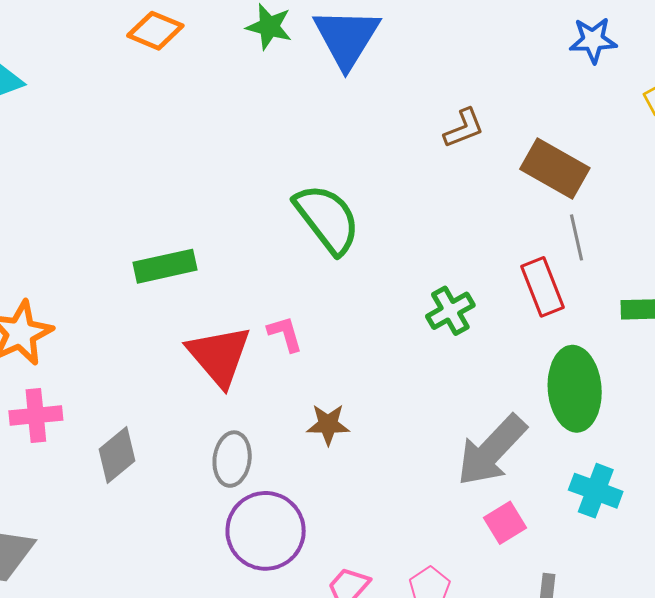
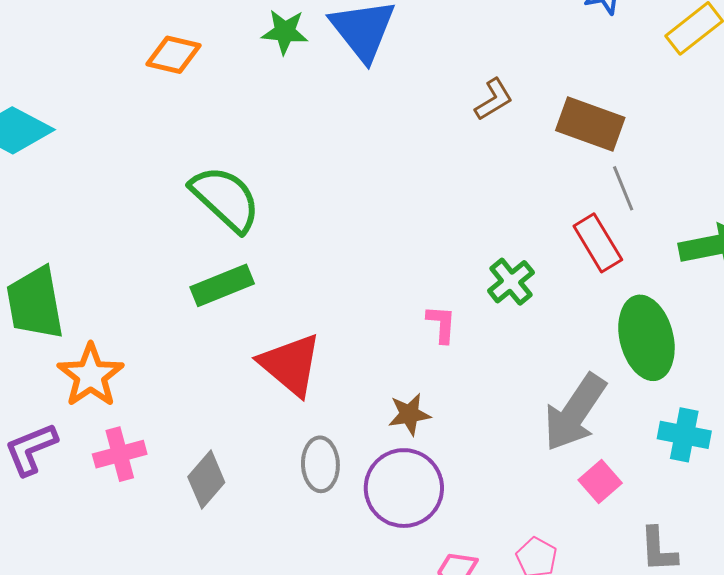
green semicircle: (327, 219) -> (225, 199), moved
pink L-shape: (285, 334) -> (441, 324), moved, turned 30
purple circle: (266, 531) -> (404, 488), moved

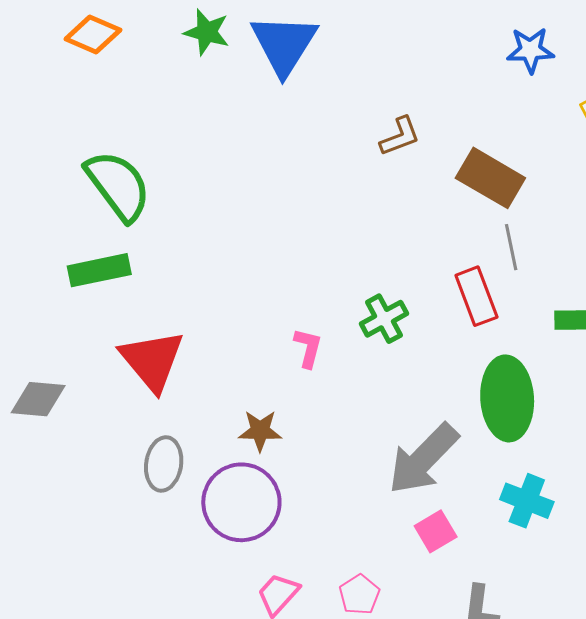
gray diamond: (206, 480) -> (38, 399), moved, turned 44

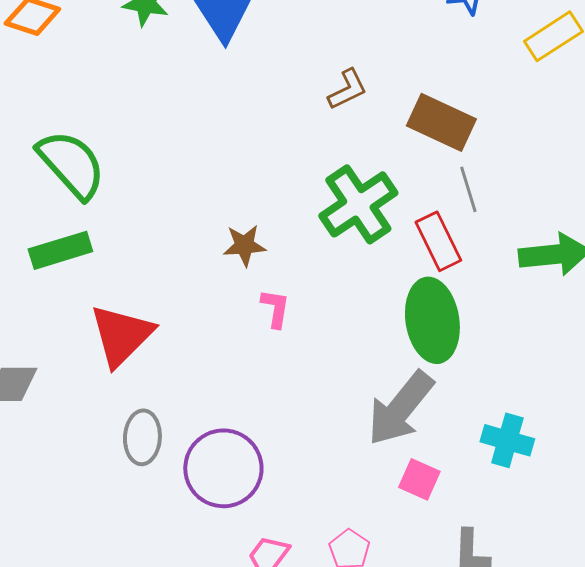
green cross: (384, 319) -> (358, 204), moved, size x1.6
red triangle: (152, 360) -> (121, 335), turned 30
green ellipse: (507, 398) -> (432, 320), moved
brown star: (260, 431) -> (244, 245), moved
pink square: (436, 531) -> (419, 479), turned -30

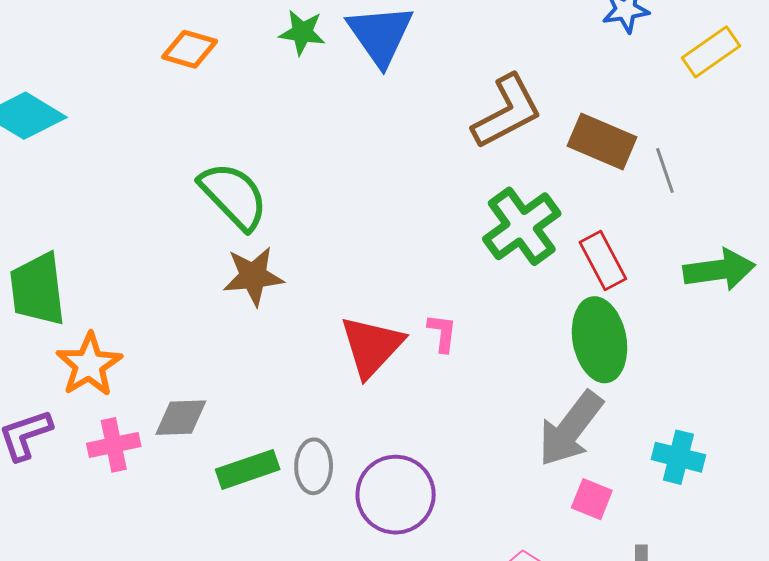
brown L-shape: (347, 89) -> (507, 112), size x1.8
gray line: (468, 189) -> (665, 170), moved
brown star: (244, 245) -> (253, 276), moved, size x1.4
green rectangle: (60, 250) -> (248, 469), moved
red triangle: (121, 335) -> (372, 346), moved

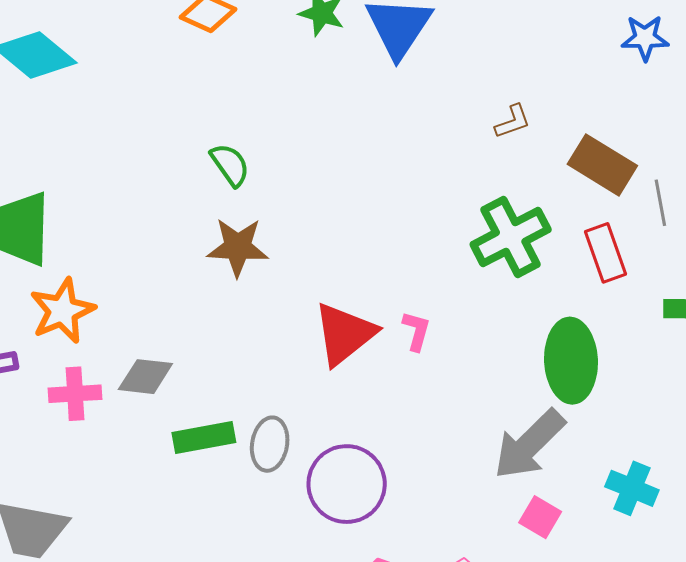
brown L-shape: (507, 112) -> (513, 121), size x0.5
green semicircle: (234, 196) -> (230, 165), size x0.6
red rectangle: (603, 261) -> (605, 253), moved

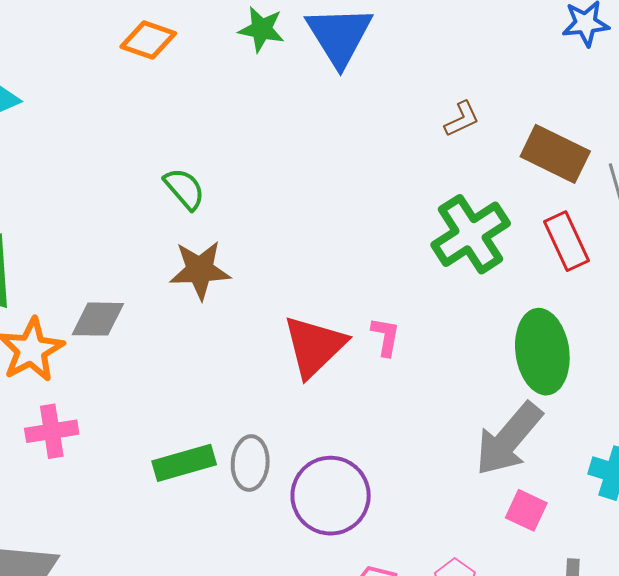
gray diamond: (145, 377) -> (98, 319), moved

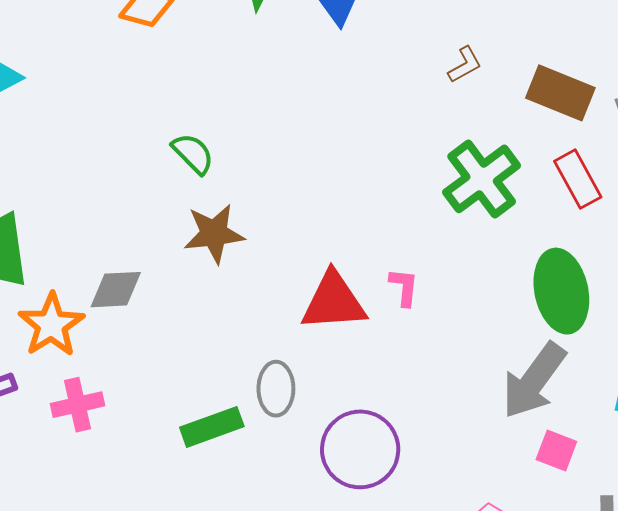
red triangle: (314, 346) -> (334, 302), turned 44
gray ellipse: (250, 463) -> (276, 389), moved

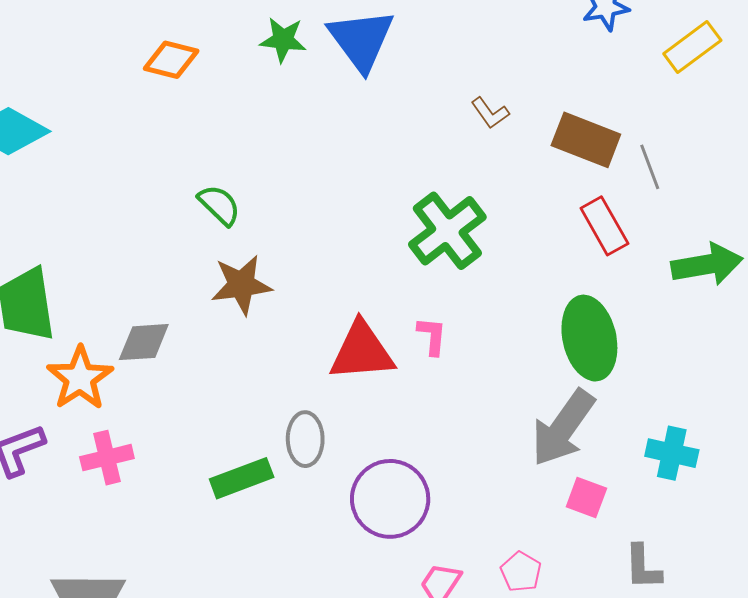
brown L-shape: (465, 65) -> (490, 113), turned 84
green cross: (482, 179) -> (447, 231), moved

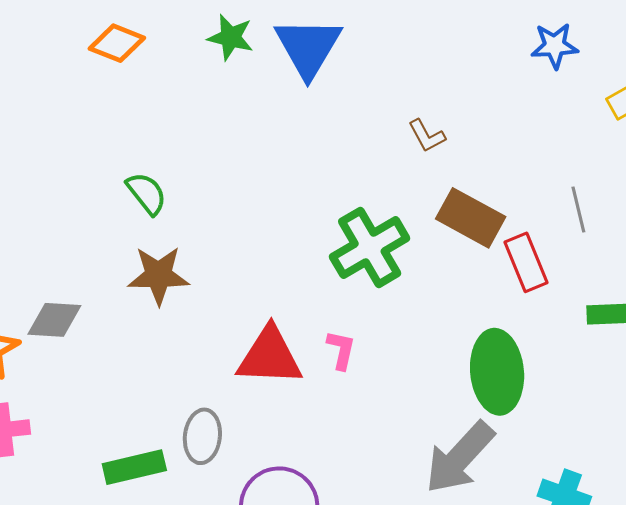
brown rectangle: (586, 140) -> (471, 218), moved

